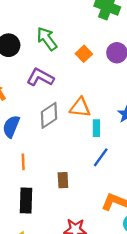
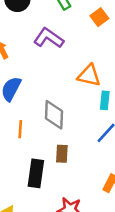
gray diamond: (49, 115) -> (54, 115), moved, turned -60
black rectangle: (26, 201) -> (36, 173), moved

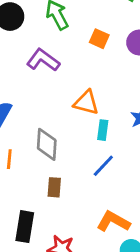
orange square: (99, 17) -> (99, 39), turned -30
black rectangle: (36, 173) -> (25, 227), moved

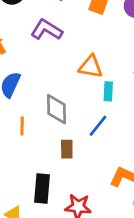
blue line: (103, 166) -> (98, 126), moved

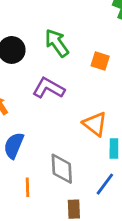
orange triangle: (91, 67) -> (95, 124), turned 30

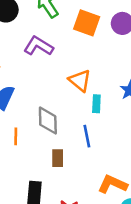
orange square: (100, 61) -> (87, 23), size x1.5
blue line: (105, 184) -> (87, 136), turned -50

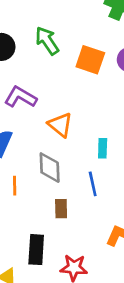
purple L-shape: (38, 46) -> (21, 97), moved
orange triangle: (80, 81) -> (60, 125), moved

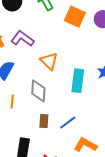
cyan rectangle: (103, 148) -> (78, 81), size x1.6
blue line: (93, 184) -> (68, 122), moved, turned 60

